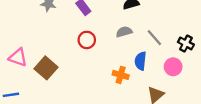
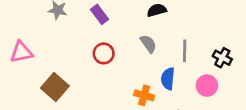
gray semicircle: (124, 32) -> (148, 44), turned 70
gray line: (154, 38) -> (185, 51), turned 42
pink triangle: (18, 57) -> (21, 52), moved, turned -30

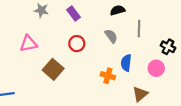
gray line: (185, 51) -> (139, 29), moved
pink triangle: (21, 52) -> (28, 44), moved
brown square: (55, 87) -> (53, 69), moved

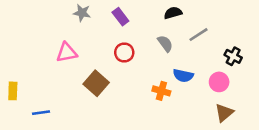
gray line: (139, 29) -> (199, 35), turned 56
blue semicircle: (126, 63) -> (183, 76), turned -84
brown triangle: (140, 94) -> (224, 113), moved

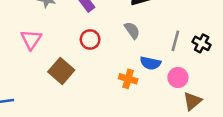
gray line: (199, 35) -> (175, 41), moved, turned -42
pink triangle: (67, 53) -> (31, 39), turned -45
pink circle: (219, 82) -> (178, 77), moved

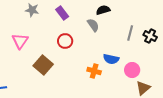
gray semicircle: (132, 30) -> (93, 25), moved
gray line: (175, 41) -> (130, 33), moved
black cross: (202, 43) -> (150, 36), moved

